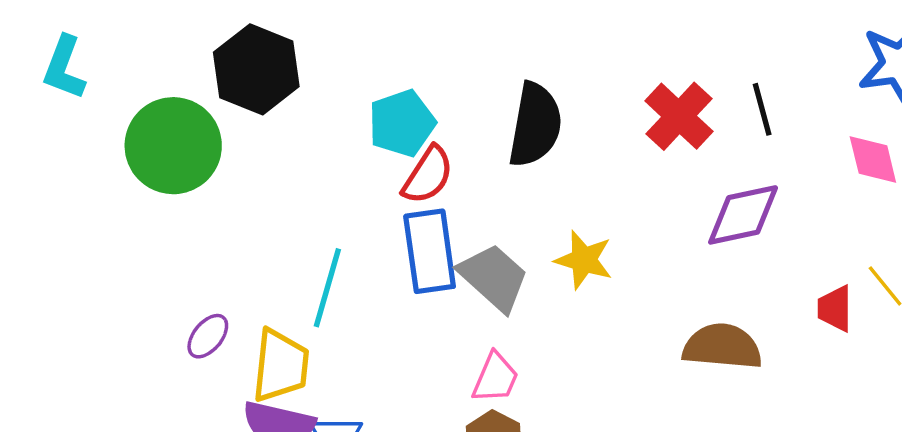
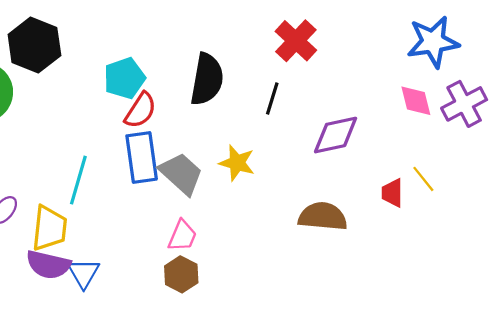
black line: (762, 109) -> (272, 99), moved, turned 32
red cross: (679, 116) -> (296, 41), moved

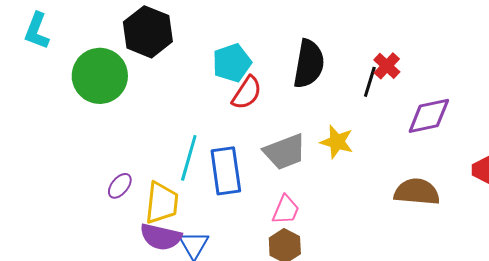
red cross: (296, 41) -> (387, 66), moved, size x0.7
blue rectangle: (142, 158) -> (226, 171), moved
gray trapezoid: (181, 174) -> (285, 152), turned 117

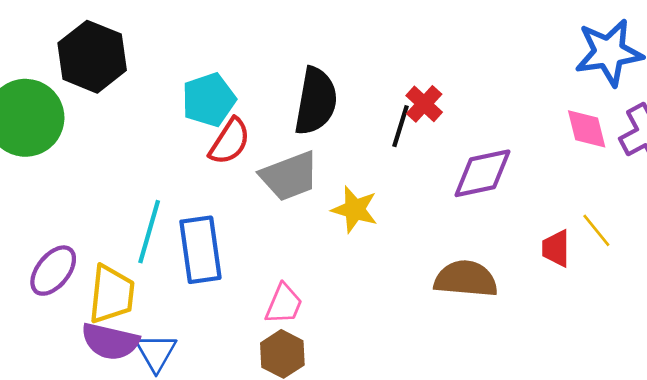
gray trapezoid: (285, 152) -> (289, 176), moved
purple ellipse: (120, 186) -> (53, 271), size x1.4

